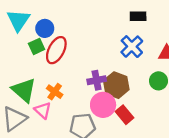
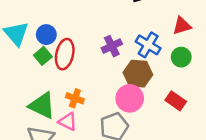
blue cross: (132, 47) -> (148, 45), moved
purple cross: (97, 80) -> (112, 46), moved
red rectangle: (124, 115) -> (176, 101), moved

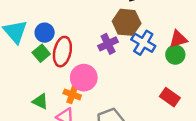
red triangle: (182, 26) -> (178, 39), moved
brown hexagon: (138, 74) -> (127, 22), moved
pink circle: (130, 98) -> (84, 78), moved
green triangle: (42, 106) -> (40, 101), size x0.6

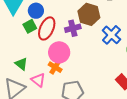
brown hexagon: (127, 22) -> (89, 14), moved
purple cross: (108, 44) -> (73, 28), moved
orange cross: (72, 94) -> (55, 67), moved

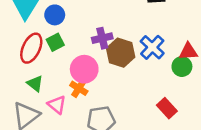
brown hexagon: (89, 14) -> (121, 53), moved
green square: (30, 26) -> (55, 42), moved
red ellipse: (47, 28) -> (31, 48), moved

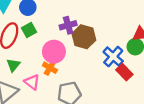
blue cross: (152, 47) -> (113, 57), moved
green triangle: (35, 84) -> (13, 65), turned 32
red rectangle: (167, 108) -> (124, 72), moved

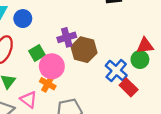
green square: (29, 30) -> (37, 53), moved

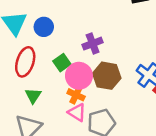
brown hexagon: (84, 50) -> (107, 76), moved
pink triangle: (29, 100) -> (77, 113), moved

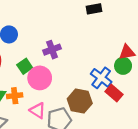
brown hexagon: (107, 76) -> (80, 101), moved
orange cross: (76, 95) -> (15, 96), moved, turned -32

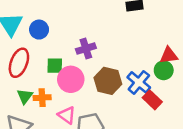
green square: (25, 66) -> (55, 66), turned 32
brown hexagon: (80, 101) -> (108, 81), moved

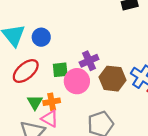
purple cross: (86, 49) -> (89, 61), moved
red ellipse: (19, 63) -> (26, 71), turned 36
pink triangle: (67, 115) -> (50, 119), moved

